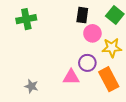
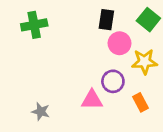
orange rectangle: (109, 79) -> (141, 102), size x0.6

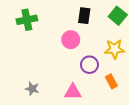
pink circle: (120, 43) -> (71, 40), moved
pink triangle: (92, 100) -> (73, 92), moved

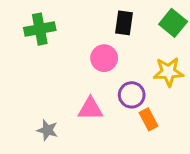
orange rectangle: (111, 81) -> (149, 119), moved
pink triangle: (73, 92) -> (90, 109), moved

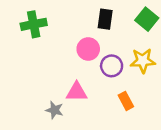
purple circle: (132, 95) -> (112, 66), moved
gray star: (47, 130) -> (54, 110), moved

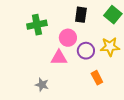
green cross: (34, 24) -> (37, 25), moved
pink triangle: (77, 92) -> (59, 58), moved

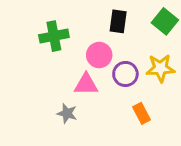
gray star: (42, 85) -> (67, 113), moved

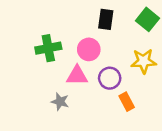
green cross: (54, 36) -> (48, 48), moved
purple circle: (125, 74) -> (110, 78), moved

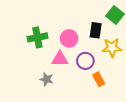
black rectangle: (106, 19) -> (96, 30), moved

